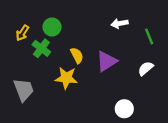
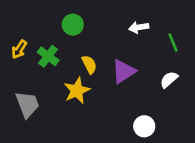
green circle: (52, 27) -> (73, 25), moved
yellow arrow: (22, 33) -> (19, 49), moved
yellow star: (66, 78) -> (77, 91), turned -30

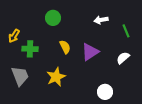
green cross: (48, 56) -> (30, 49), moved, turned -35
yellow star: (77, 91) -> (56, 77), moved

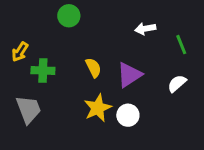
green circle: (53, 18) -> (69, 16), moved
yellow star: (56, 77) -> (98, 108), moved
white circle: (105, 92) -> (128, 115), moved

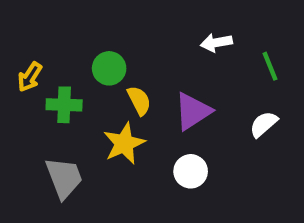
green circle: (69, 16) -> (109, 68), moved
yellow star: (98, 108) -> (124, 143), moved
gray trapezoid: (29, 109) -> (64, 178), moved

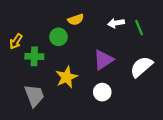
green line: (270, 66) -> (139, 28), moved
yellow semicircle: (139, 101) -> (76, 20), moved, turned 98
white semicircle: (264, 124) -> (141, 67), size x1.5

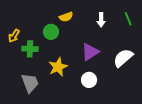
white arrow: (116, 23) -> (101, 20), turned -80
green line: (139, 28) -> (128, 19), moved

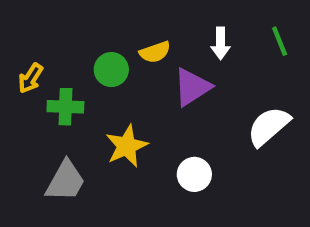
yellow semicircle: (66, 17) -> (155, 52), moved
purple triangle: (90, 52) -> (192, 87), moved
gray trapezoid: (30, 83) -> (65, 181), turned 50

